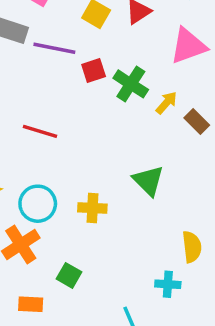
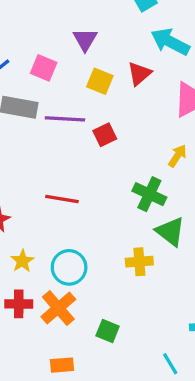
green cross: (131, 84) -> (149, 194), moved
yellow cross: (92, 208) -> (139, 262), moved
orange rectangle: (31, 304) -> (62, 365), moved

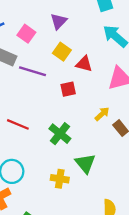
red triangle: (139, 74) -> (84, 64), moved, turned 42
red square: (105, 135) -> (68, 89), moved
green cross: (149, 194) -> (60, 134), moved

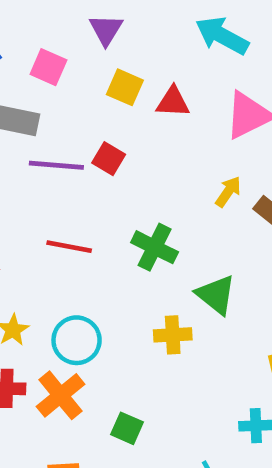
purple line: (33, 71) -> (56, 165), moved
red square: (68, 89) -> (109, 159), moved, turned -35

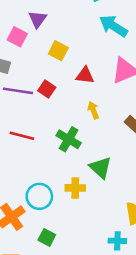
purple triangle: (106, 30) -> (38, 19), moved
red triangle: (173, 102) -> (85, 75), moved
yellow arrow: (228, 192) -> (93, 110), moved, turned -60
cyan circle: (77, 340) -> (39, 196), moved

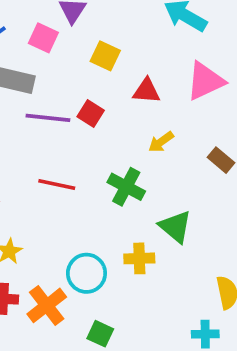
yellow arrow: (93, 110) -> (161, 142), turned -102

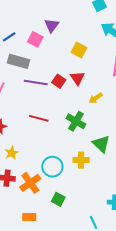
yellow square: (105, 56) -> (79, 50), moved
red triangle: (146, 91) -> (78, 78), moved, turned 49

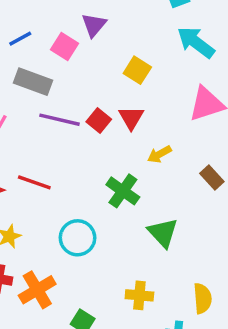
red line: (39, 118) -> (34, 182), moved
yellow cross: (81, 160) -> (139, 295), moved
cyan circle: (52, 167) -> (78, 238), moved

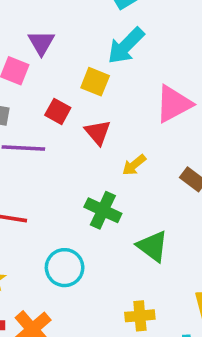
cyan arrow: (196, 42) -> (126, 46), moved, turned -72
red square: (99, 121) -> (58, 111), moved

